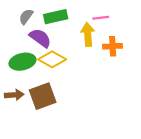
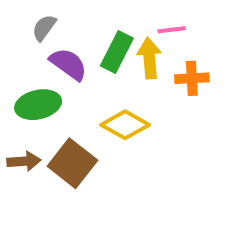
green rectangle: (56, 17) -> (117, 52), moved, turned -50
yellow diamond: (52, 59) -> (125, 125), moved
brown square: (43, 96) -> (72, 163), turned -32

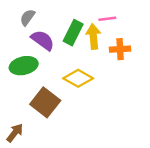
brown arrow: (24, 161) -> (15, 133), moved, turned -48

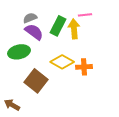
gray semicircle: (27, 17) -> (30, 18), moved, turned 32
orange cross: (120, 49) -> (84, 67), moved
brown arrow: (15, 133) -> (12, 105), turned -98

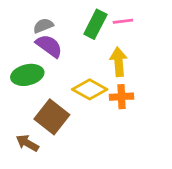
green rectangle: (58, 26) -> (95, 24), moved
yellow arrow: (74, 29) -> (119, 62), moved
brown arrow: (12, 105) -> (27, 143), moved

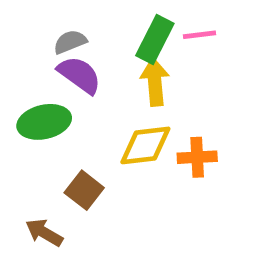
yellow arrow: (119, 62) -> (155, 82), moved
yellow diamond: (90, 89) -> (145, 145), turned -36
brown square: (52, 117) -> (84, 190), size x0.7

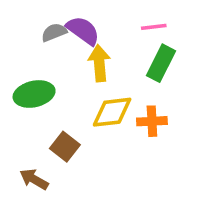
green rectangle: (155, 40) -> (161, 63), moved
purple semicircle: (79, 75) -> (83, 31), moved
yellow arrow: (155, 82) -> (99, 63), moved

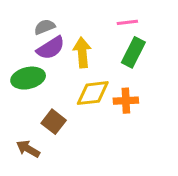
purple semicircle: (83, 31) -> (51, 48), moved, turned 112

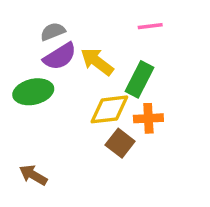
yellow arrow: (82, 52) -> (97, 62), turned -48
green rectangle: (133, 52) -> (140, 79), moved
brown square: (54, 122) -> (120, 143), moved

